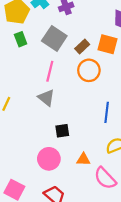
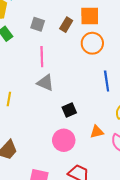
gray square: (54, 38) -> (38, 24), size x0.6
orange circle: (89, 70) -> (92, 43), moved

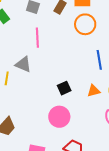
gray triangle: (45, 83) -> (23, 64), moved
orange triangle: (97, 132) -> (94, 91), moved

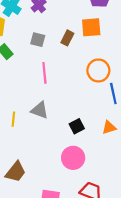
orange circle: (85, 24) -> (98, 70), moved
gray triangle: (23, 64) -> (40, 110), moved

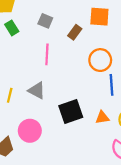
brown rectangle: (67, 38) -> (75, 32), moved
black square: (77, 126) -> (71, 112), size x1.6
pink circle: (73, 158) -> (30, 131), moved

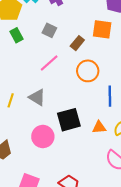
pink line: (47, 54) -> (49, 63), turned 42
orange circle: (100, 60) -> (88, 71), moved
pink circle: (30, 131) -> (43, 137), moved

